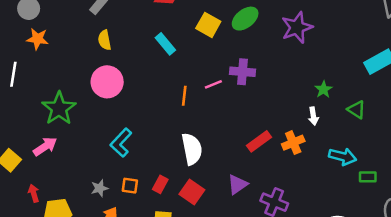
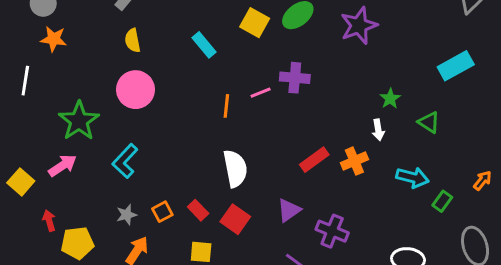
cyan L-shape: (121, 143) -> (125, 161), moved
green rectangle: (368, 177) -> (442, 201), turned -54
red rectangle: (160, 184) -> (198, 210), turned -72
orange square: (130, 186) -> (162, 212), turned -36

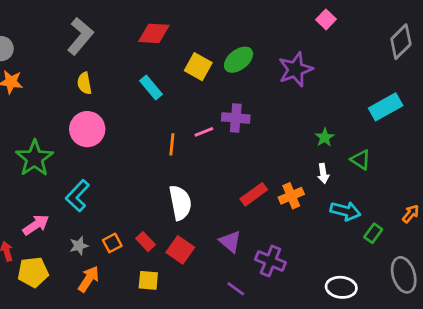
white arrow: (378, 130) -> (323, 174), moved
pink arrow: (63, 166) -> (36, 225), moved
purple triangle: (289, 210) -> (230, 242), turned -45

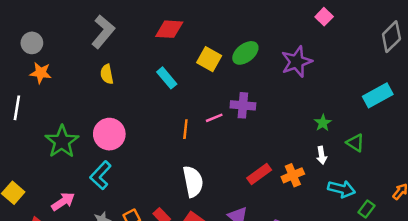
pink circle: (87, 129) -> (109, 134), moved

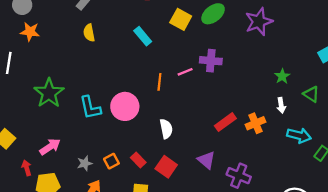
pink circle: (109, 134) -> (125, 106), moved
cyan L-shape: (101, 175) -> (90, 108), moved, turned -55
white semicircle: (193, 182) -> (166, 129), size x0.7

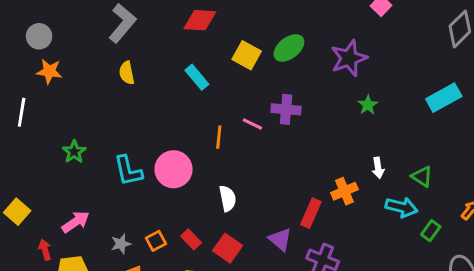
pink line: (185, 72) -> (252, 124), turned 48
green star: (282, 76) -> (368, 105), moved
green star: (49, 93) -> (74, 152), size x0.6
green triangle: (311, 94) -> (422, 177), moved
red rectangle: (225, 122) -> (311, 213), moved, turned -30

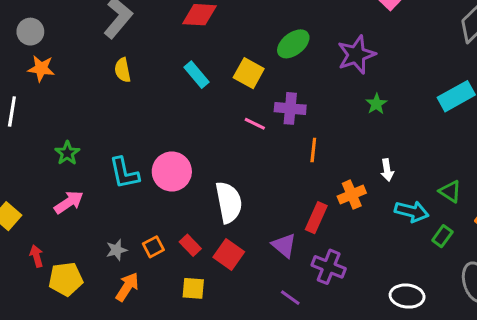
yellow square: (247, 55) -> (249, 73), moved
orange line: (219, 137) -> (313, 150), moved
green triangle: (422, 177) -> (450, 191), moved
white semicircle: (228, 198) -> (229, 202), size x1.5
pink arrow: (76, 222) -> (69, 202), moved

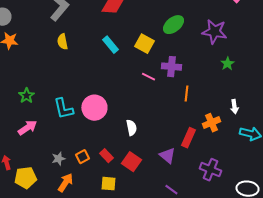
purple star: (356, 55) -> (214, 32), turned 30
white semicircle: (229, 202) -> (131, 128), size x0.6
purple cross: (329, 267) -> (210, 170), moved

